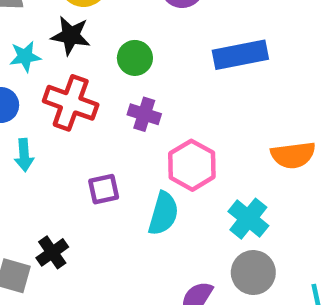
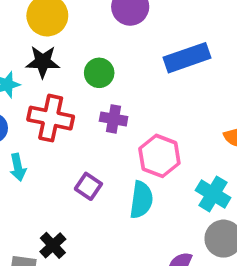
purple square: (104, 189) -> (88, 186), turned -36

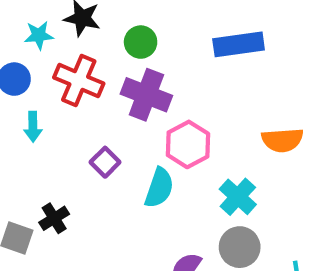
purple cross: (114, 119) -> (146, 95), size x1.6

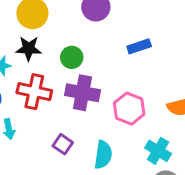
blue rectangle: (239, 44) -> (139, 46), size x0.7
pink hexagon: (188, 144) -> (129, 109), moved

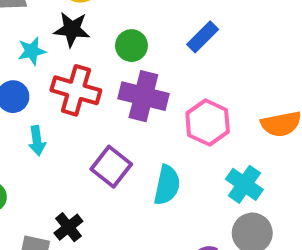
blue rectangle: (139, 46) -> (203, 37), moved, turned -30
purple square: (63, 144) -> (111, 167), size x1.4

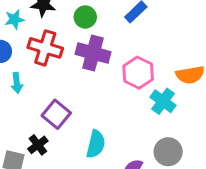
purple square: (111, 167) -> (56, 114), moved
cyan cross: (244, 184) -> (163, 101), moved
cyan semicircle: (167, 185) -> (96, 144), moved

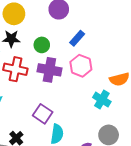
pink hexagon: (138, 73) -> (81, 66), moved
purple square: (56, 114) -> (43, 114), moved

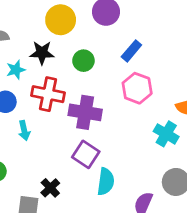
yellow circle: (14, 14) -> (61, 20), moved
purple cross: (49, 70) -> (85, 112), moved

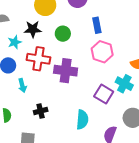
blue rectangle: (131, 51) -> (97, 25), turned -49
purple square: (86, 154) -> (104, 94), moved
black cross: (50, 188) -> (41, 111), moved, turned 32

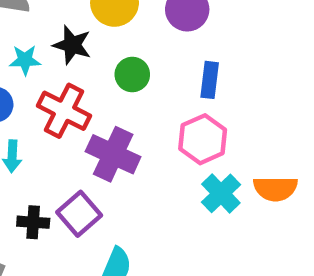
cyan cross: (124, 84) -> (221, 193), moved
purple square: (104, 94) -> (79, 214), moved

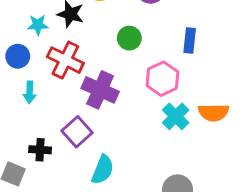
green circle: (132, 75) -> (129, 38), moved
blue rectangle: (210, 80) -> (190, 41), moved
black cross: (33, 222) -> (40, 150), moved

